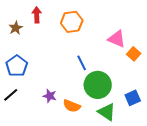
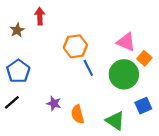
orange hexagon: (72, 22) -> (75, 46), moved
green circle: (98, 85) -> (124, 74), moved
orange semicircle: (72, 106) -> (78, 114), turned 54

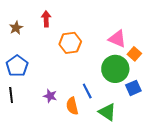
red arrow: (40, 16) -> (46, 19), moved
blue line: (88, 68) -> (87, 91), moved
black line: (12, 102) -> (11, 95), turned -56
blue square: (143, 106) -> (133, 88), moved

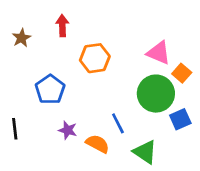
blue pentagon: (17, 66) -> (50, 89), moved
orange semicircle: (72, 106) -> (98, 144), turned 132

